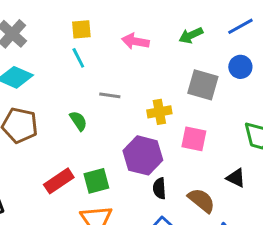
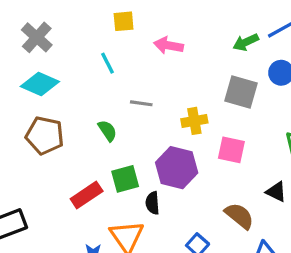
yellow square: (81, 29) -> (124, 21), moved
green arrow: (191, 35) -> (246, 42), moved
green square: (96, 181) -> (125, 179), moved
black semicircle: (159, 188) -> (152, 203), moved

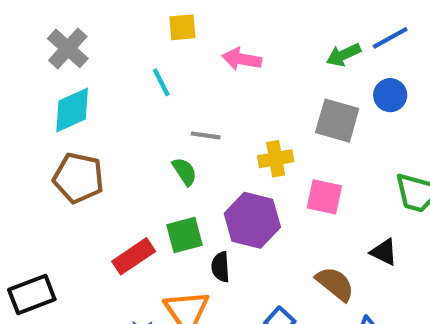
cyan diamond: (40, 84) -> (72, 110), turned -48
green semicircle: (107, 131) -> (184, 171), moved

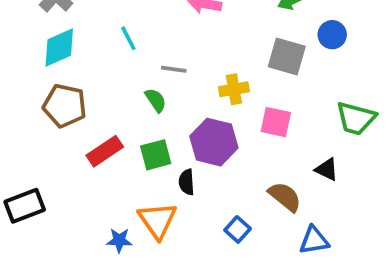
cyan line: (161, 82) -> (128, 38), moved
red rectangle: (134, 256) -> (105, 151), moved

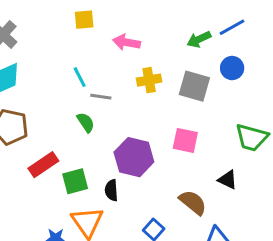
cyan line: (128, 38) -> (80, 77), moved
yellow cross: (234, 89) -> (149, 80), moved
green square: (156, 155) -> (75, 181), moved

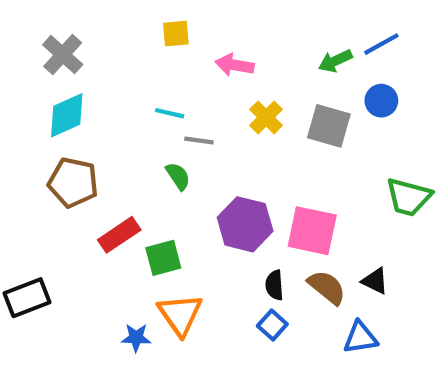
cyan line: (80, 77) -> (170, 113), turned -50
yellow cross: (149, 80) -> (266, 117), turned -35
pink square: (185, 140) -> (312, 231), moved, size x1.4
black triangle: (228, 180) -> (375, 281), moved
black semicircle: (111, 190) -> (274, 285), moved

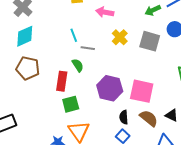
cyan line: (170, 113) -> (74, 35), turned 56
red rectangle: (119, 235) -> (62, 81), moved, turned -48

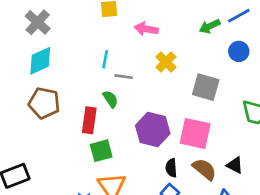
cyan line: (74, 35) -> (105, 59), turned 32
gray square: (150, 41) -> (206, 87), moved

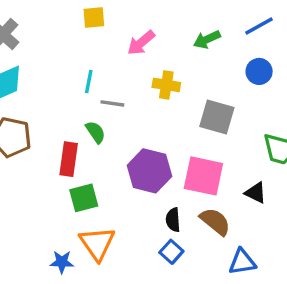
green arrow: (210, 26) -> (207, 39), moved
pink arrow: (146, 29) -> (141, 43), turned -50
yellow cross: (166, 62) -> (166, 85), turned -36
black triangle: (235, 165) -> (256, 193), moved

